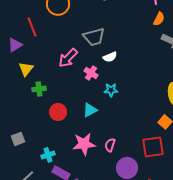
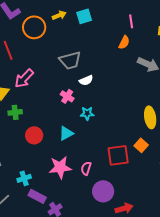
orange semicircle: (159, 19) -> (124, 42), moved
pink arrow: (68, 58) -> (24, 78), moved
red square: (153, 147) -> (118, 155), moved

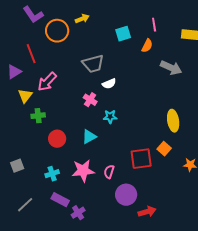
cyan square: (84, 16) -> (123, 34), moved
cyan cross: (24, 178) -> (52, 174), moved

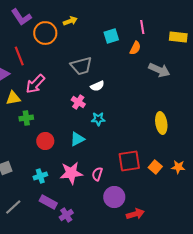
yellow triangle: (25, 96) -> (13, 98), turned 42
orange square: (164, 149) -> (155, 167), moved

